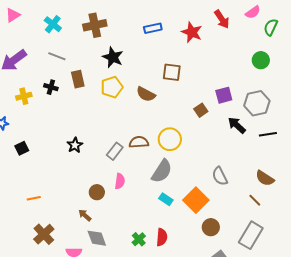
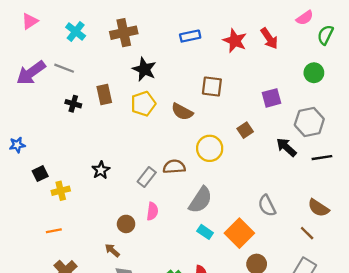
red arrow: (222, 19) -> (269, 38), moved
gray line: (57, 56) -> (64, 68), moved
purple square: (224, 95) -> (272, 98), moved
yellow cross: (24, 96) -> (61, 191), moved
yellow circle: (170, 139) -> (210, 148), moved

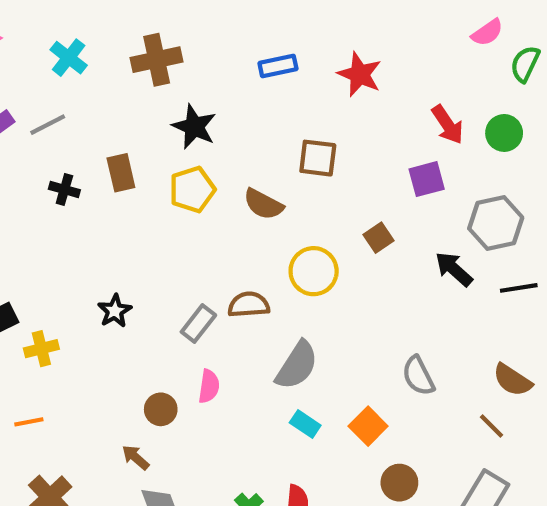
red arrow: (269, 38) -> (448, 125), moved
gray line: (64, 68) -> (48, 125), turned -48
orange square: (239, 233) -> (368, 426), size x0.7

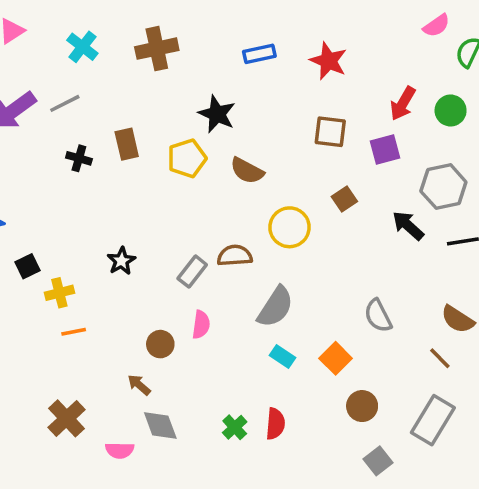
red arrow: (448, 125) -> (403, 103), turned 64
black star: (194, 127) -> (217, 114), moved
brown square: (318, 158) -> (330, 132), moved
orange line: (29, 422) -> (74, 332), moved

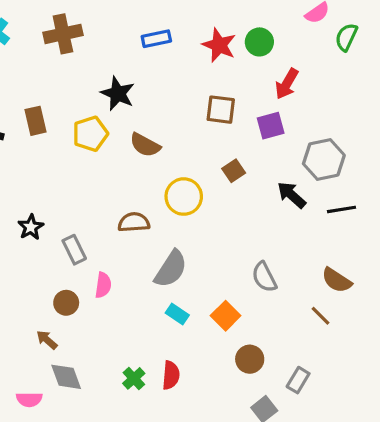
green circle: (451, 110) -> (259, 42), moved
gray rectangle: (192, 272) -> (74, 250), moved, turned -64
gray rectangle: (433, 420) -> (298, 380), moved, size x0.6

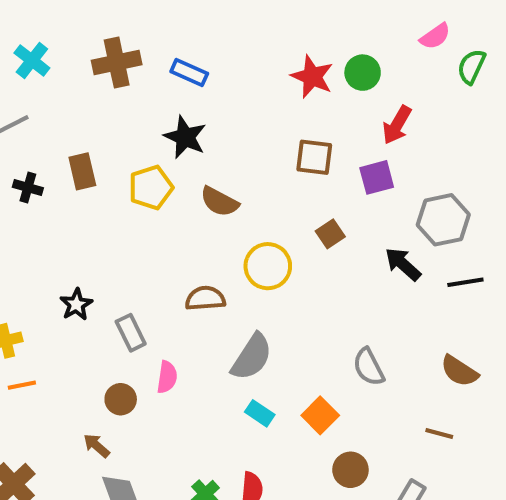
blue rectangle: (156, 39) -> (189, 73), moved, turned 36
brown line: (321, 316) -> (439, 434), moved, turned -30

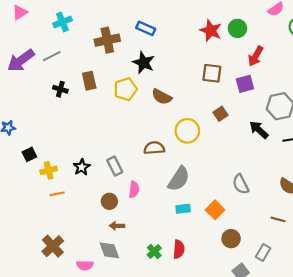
cyan cross: (32, 60) -> (62, 22), turned 30
brown cross: (117, 63) -> (107, 40), moved
black star: (76, 304) -> (82, 167), moved
cyan rectangle: (260, 413) -> (183, 209), turned -40
brown arrow: (96, 446) -> (117, 226), moved, turned -40

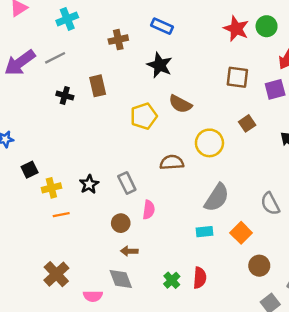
brown cross: (107, 40) -> (118, 40), size x0.7
yellow pentagon: (125, 89) -> (144, 116), moved
gray semicircle: (179, 179) -> (217, 198), moved

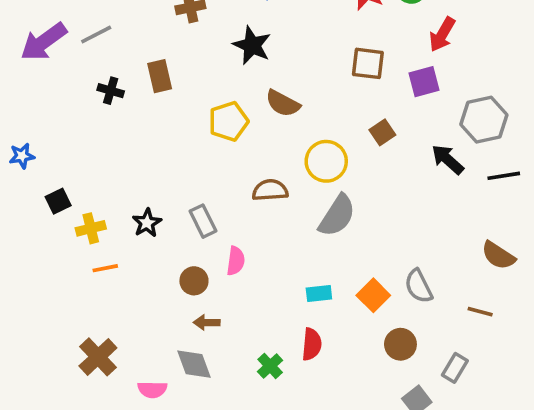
gray semicircle: (217, 198) -> (337, 216), moved
gray semicircle: (270, 204) -> (419, 286), moved
red semicircle: (200, 278) -> (312, 344), moved

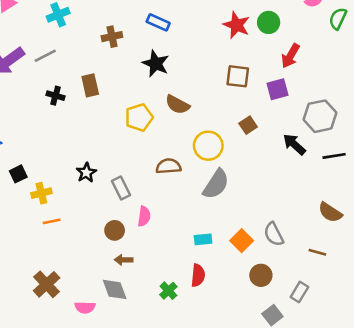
black star: (147, 223) -> (86, 173), moved

